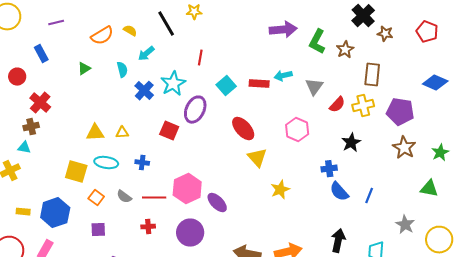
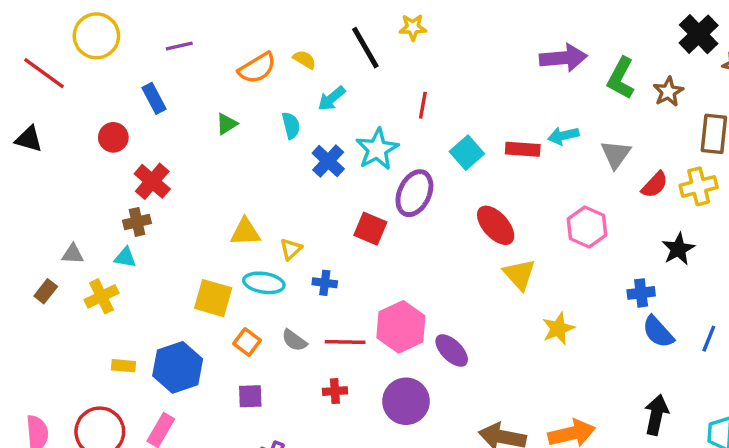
yellow triangle: (122, 133) -> (291, 249), moved, turned -40

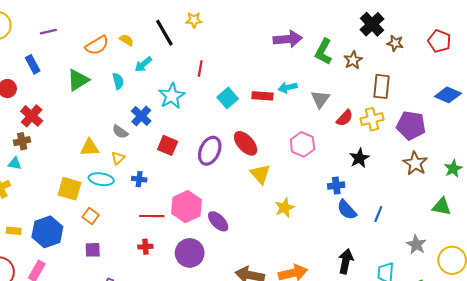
green triangle: (227, 124) -> (78, 80), size x1.6
blue cross: (328, 161) -> (141, 116), moved
purple ellipse: (414, 193) -> (210, 151), moved
gray semicircle: (294, 340) -> (120, 132), moved

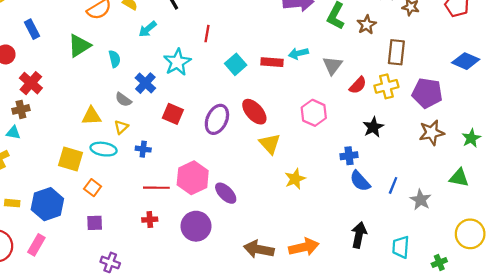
cyan semicircle: (118, 81) -> (115, 59), moved
brown star: (415, 163) -> (432, 133), turned 30
gray star: (416, 245) -> (421, 200), moved

